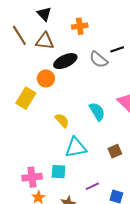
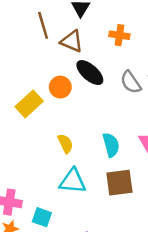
black ellipse: (65, 61) -> (90, 73), turned 50
brown square: (115, 151) -> (119, 183), moved, size x1.6
cyan square: (58, 172) -> (42, 217), moved

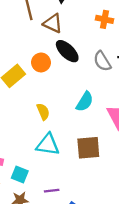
orange cross: (119, 35) -> (104, 19), moved
cyan semicircle: (111, 145) -> (85, 102), moved, turned 45

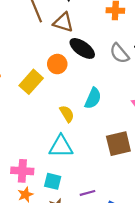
cyan semicircle: (85, 102) -> (93, 98), moved
cyan triangle: (48, 145) -> (61, 146), moved

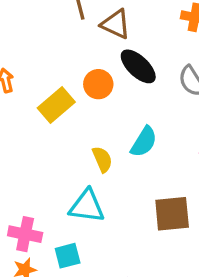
cyan square: (53, 181) -> (68, 256), turned -36

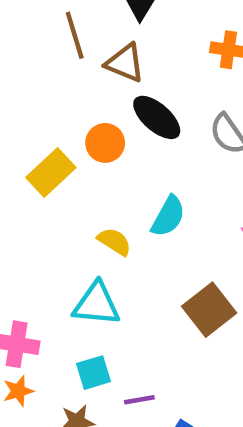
yellow semicircle: (102, 159) -> (114, 242), turned -32
brown square: (172, 214) -> (209, 310), turned -30
cyan square: (68, 256) -> (94, 373), moved

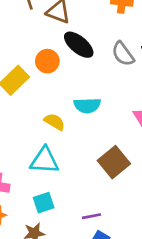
cyan semicircle: (168, 216) -> (87, 105), turned 60
purple line: (139, 400) -> (92, 216), moved

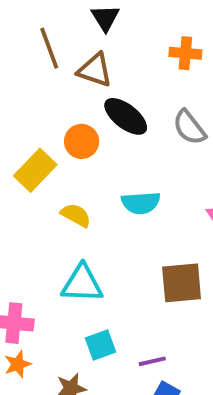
yellow semicircle: (55, 122) -> (76, 215), moved
brown square: (114, 162) -> (182, 283), turned 36
cyan square: (44, 203) -> (100, 345), moved

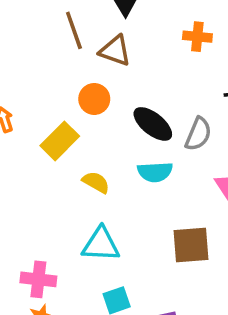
black ellipse: (126, 116) -> (153, 124), moved
gray semicircle: (189, 127) -> (198, 134), moved, turned -120
orange circle: (82, 141) -> (94, 99), moved

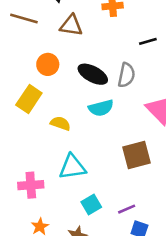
brown line: (74, 30) -> (24, 18), turned -44
brown triangle: (115, 51) -> (71, 25), moved
pink cross: (38, 279) -> (31, 185), moved

